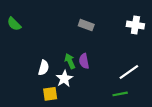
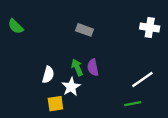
gray rectangle: (86, 25) -> (84, 30), moved

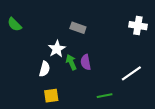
white star: (71, 87) -> (57, 49), moved
green line: (133, 104) -> (105, 96), moved

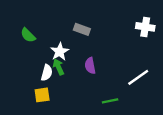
green semicircle: (14, 24) -> (28, 35), moved
green arrow: (71, 62) -> (58, 67), moved
yellow square: (51, 96) -> (42, 95), moved

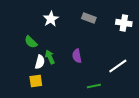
gray rectangle: (82, 29) -> (89, 18), moved
green semicircle: (28, 35) -> (31, 42), moved
white star: (60, 52) -> (51, 19), moved

